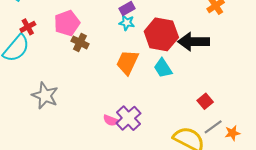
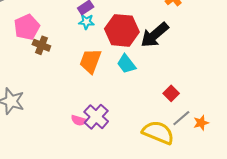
black arrow: (194, 42) -> (155, 35), turned -36

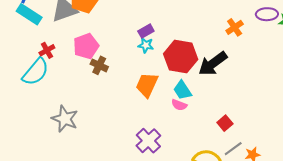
pink semicircle: (79, 120) -> (179, 105), moved

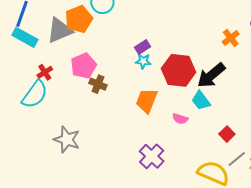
cyan trapezoid: (182, 90) -> (201, 101), moved

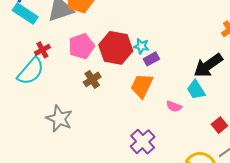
purple rectangle: (142, 47) -> (151, 59), moved
red hexagon: (179, 70) -> (116, 48), moved
brown cross: (98, 84) -> (92, 79), moved, turned 30

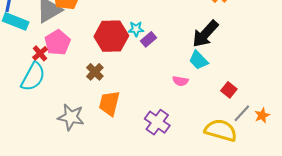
pink pentagon: (82, 46) -> (58, 43), moved
orange trapezoid: (142, 86) -> (109, 103), moved

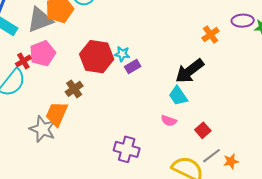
pink semicircle: (180, 81) -> (169, 121), moved
orange trapezoid: (109, 103) -> (57, 114), moved
purple cross: (157, 122) -> (127, 149), turned -30

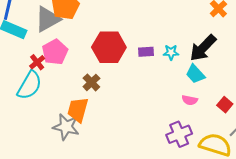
cyan star: (122, 54) -> (171, 52), moved
purple rectangle: (133, 66) -> (146, 52), turned 35
purple cross: (127, 149) -> (179, 134), moved, turned -30

